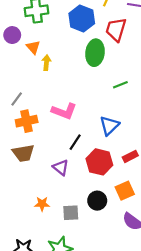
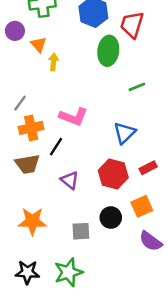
black line: (75, 142) -> (56, 147), moved
orange star: (42, 204) -> (32, 221), moved, size x1.6

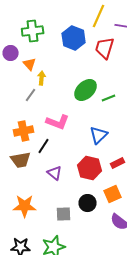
green ellipse: (108, 51) -> (86, 90), moved, turned 40
gray line: (20, 103) -> (31, 95), moved

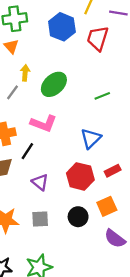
orange triangle: (30, 64) -> (11, 46), moved
green ellipse: (86, 90) -> (54, 84), moved
gray square: (64, 214) -> (40, 219), moved

